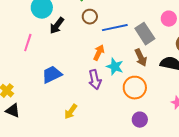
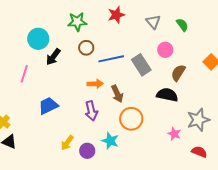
orange arrow: (99, 53) -> (95, 84), turned 63
brown arrow: (141, 58) -> (117, 94), moved
cyan star: (115, 67) -> (110, 141), moved
purple circle: (140, 120) -> (87, 151), moved

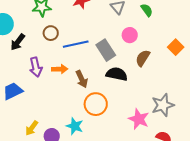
black semicircle: (167, 95) -> (117, 74), moved
purple arrow: (91, 111) -> (36, 67), moved
pink star: (174, 134) -> (139, 119), size x1.5

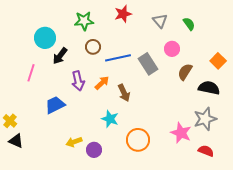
orange arrow: (60, 69) -> (102, 83), turned -42
black semicircle: (117, 74) -> (209, 88), moved
orange circle: (96, 104) -> (138, 140), moved
cyan star: (75, 126) -> (110, 119), moved
yellow arrow: (32, 128) -> (74, 142), turned 35

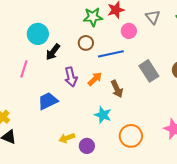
green star: (84, 21) -> (93, 17), moved
pink circle: (172, 49) -> (129, 31), moved
gray rectangle: (148, 64) -> (149, 71), moved

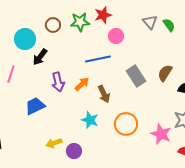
gray triangle: (153, 17) -> (150, 22), moved
brown circle: (86, 43) -> (53, 25), moved
orange circle: (131, 136) -> (126, 124), moved

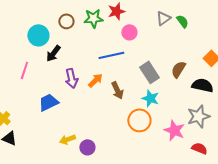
gray triangle: (150, 22) -> (163, 18), turned 35
cyan star: (90, 120) -> (150, 98), moved

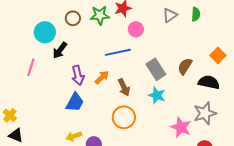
green semicircle: (182, 21) -> (196, 14), moved, turned 40
blue trapezoid: (48, 102) -> (75, 102), moved, turned 145
orange circle: (139, 120) -> (124, 117), moved

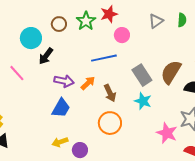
green star: (100, 15) -> (86, 21), turned -30
brown semicircle: (185, 66) -> (171, 72), size x1.4
pink line: (31, 67) -> (17, 73), turned -60
purple arrow: (78, 75) -> (64, 81), turned -66

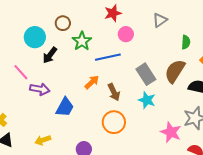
green semicircle: (182, 20) -> (186, 42), moved
green star: (86, 21) -> (82, 41), moved
purple arrow: (64, 81) -> (40, 89), moved
yellow arrow: (60, 142) -> (43, 140), moved

